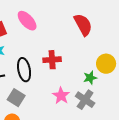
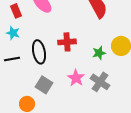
green star: (90, 78) -> (99, 53), moved
gray square: (16, 98) -> (44, 85), moved

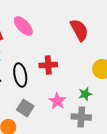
green star: (99, 53) -> (85, 94), moved
gray cross: (100, 82) -> (81, 117), moved, turned -30

